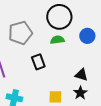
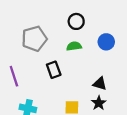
black circle: (59, 17) -> (76, 21), size x0.6

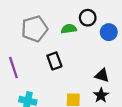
black circle: (76, 21) -> (88, 18), moved
green semicircle: (74, 46) -> (69, 29), moved

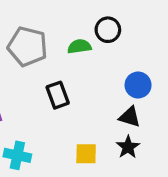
gray pentagon: (34, 29) -> (27, 46), turned 30
blue circle: (109, 32) -> (138, 85), moved

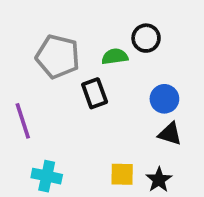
blue circle: (138, 85) -> (164, 99), moved
black rectangle: (58, 95) -> (95, 93), moved
black star: (128, 147) -> (159, 180), moved

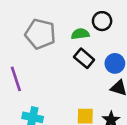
black rectangle: (95, 93) -> (84, 58), moved, turned -30

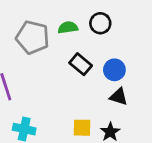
green semicircle: (80, 34) -> (68, 27), moved

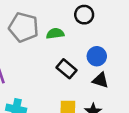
green semicircle: (68, 27) -> (55, 34), moved
black rectangle: (81, 64) -> (67, 69), moved

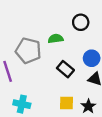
gray pentagon: (24, 27) -> (28, 51), moved

